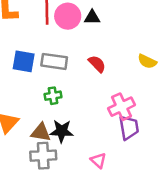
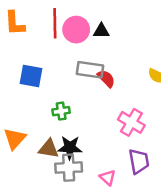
gray rectangle: (54, 61) -> (90, 70), moved
pink cross: (122, 107) -> (131, 122), turned -35
purple trapezoid: (129, 127) -> (139, 161), moved
gray cross: (43, 156) -> (69, 168), moved

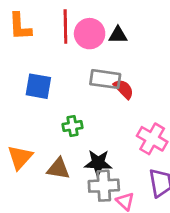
black star: (70, 147) -> (98, 163), moved
gray cross: (69, 168) -> (104, 186), moved

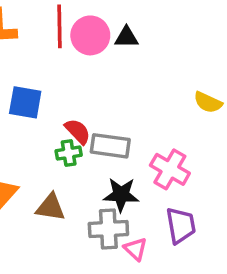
gray rectangle: (105, 79) -> (110, 146), moved
red semicircle: (124, 89) -> (78, 131), moved
black star: (98, 163) -> (121, 195), moved

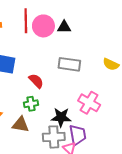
gray rectangle: (110, 146) -> (69, 64), moved
green cross: (69, 153) -> (31, 104), moved
purple trapezoid: (181, 225) -> (78, 135), moved

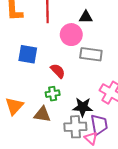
pink circle: (43, 26) -> (71, 35), moved

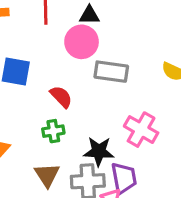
black triangle: (86, 17) -> (89, 15), moved
brown triangle: (42, 114) -> (47, 175), moved, turned 48

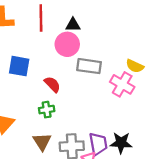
pink cross: (141, 130) -> (122, 84), moved
black star: (99, 151) -> (121, 143), moved

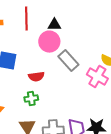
gray rectangle: (89, 66) -> (68, 61), turned 40
red semicircle: (52, 84) -> (36, 77), turned 126

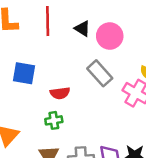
black triangle: (54, 25) -> (82, 29), turned 32
pink circle: (49, 42) -> (110, 36), moved

